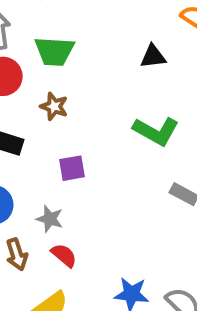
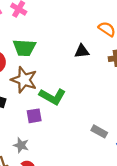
brown star: (54, 106) -> (24, 80), size x1.6
green L-shape: (156, 131) -> (52, 96), moved

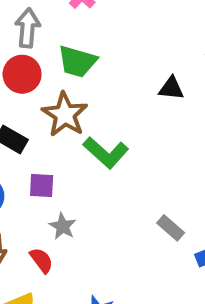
purple square: (34, 116) -> (42, 186), moved
gray star: (21, 145) -> (63, 226), moved

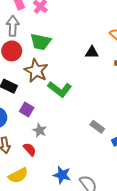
purple square: (42, 186) -> (27, 110), turned 32

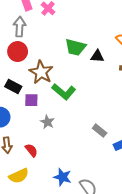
green trapezoid: (41, 42) -> (75, 47), moved
purple square: (27, 110) -> (31, 100), moved, turned -32
gray star: (40, 130) -> (47, 122), moved

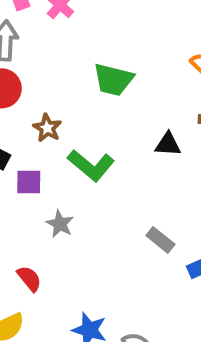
black triangle: (97, 56) -> (168, 144), moved
brown star: (41, 72) -> (47, 128), size x0.6

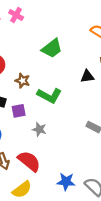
green trapezoid: (113, 80) -> (52, 48), turned -40
red semicircle: (29, 279) -> (29, 161), size x1.6

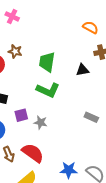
green trapezoid: (52, 48) -> (47, 62), moved, turned 140
brown star: (23, 81) -> (15, 51), moved
purple square: (19, 111) -> (21, 115), moved

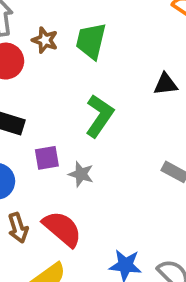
green trapezoid: (47, 62) -> (91, 41), moved
green L-shape: (48, 90) -> (99, 116), turned -85

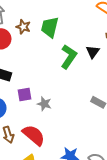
black triangle: (166, 84) -> (93, 52), turned -48
green L-shape: (99, 116) -> (69, 57), moved

